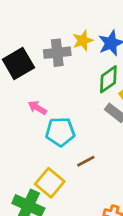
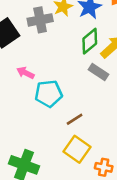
yellow square: (50, 183) -> (77, 149), moved

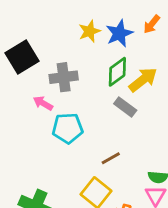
gray cross: (40, 20) -> (64, 77), moved
brown line: (75, 119) -> (111, 158), moved

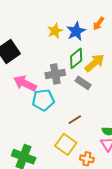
gray cross: (64, 77) -> (55, 74), moved
pink arrow: (43, 103) -> (25, 83), size x1.6

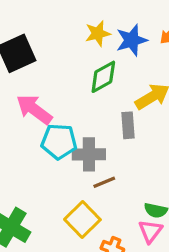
green diamond: (76, 58) -> (103, 77), moved
gray cross: (55, 74) -> (89, 154), moved
gray rectangle: (83, 83) -> (128, 125), turned 42

